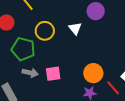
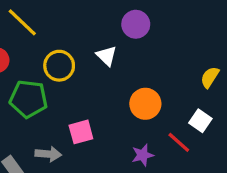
gray arrow: (30, 73) -> (48, 154), moved
orange circle: (93, 73) -> (145, 104), moved

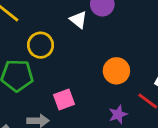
white triangle: (107, 56) -> (78, 20), moved

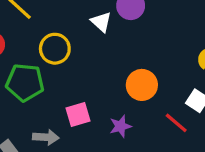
purple star: (118, 114) -> (120, 126), moved

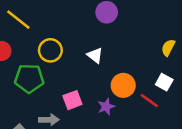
white triangle: (101, 22) -> (95, 55), moved
orange circle: (142, 85) -> (123, 85), moved

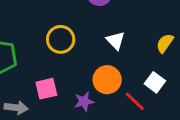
yellow circle: (50, 50) -> (61, 39), moved
white triangle: (95, 55) -> (116, 41), moved

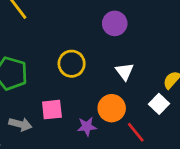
white square: (155, 82) -> (159, 104), moved

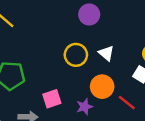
yellow circle: (72, 64) -> (76, 55), moved

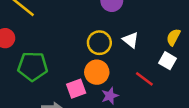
orange circle: (102, 87) -> (97, 72), moved
red line: (127, 103) -> (144, 79), moved

